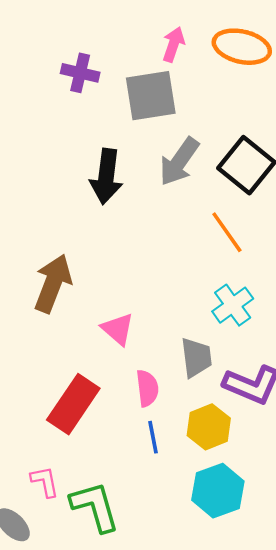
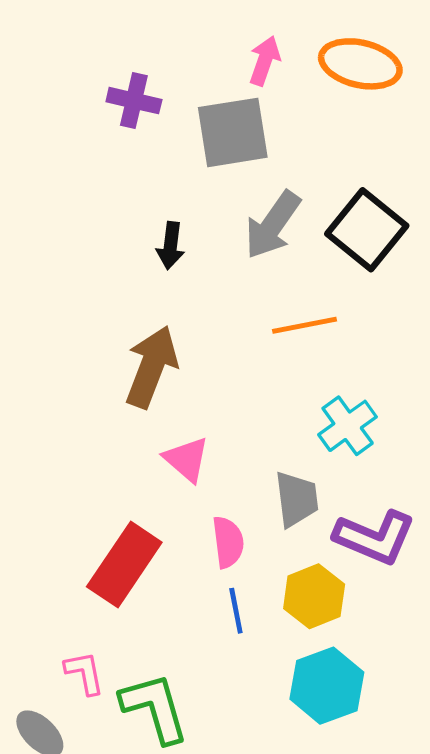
black arrow: (106, 176) -> (171, 246), size x0.6
orange line: (227, 232) -> (304, 325), moved, turned -66
brown arrow: (53, 283) -> (151, 367), moved

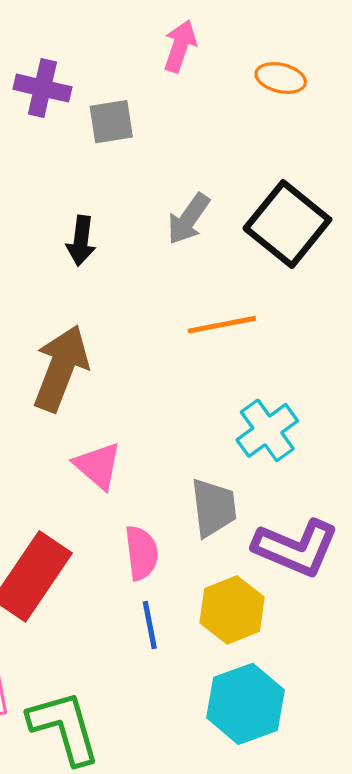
orange ellipse: (360, 64) -> (281, 78), moved, size x0.6
gray square: (233, 132) -> (111, 122), moved, size x0.6
gray arrow: (273, 225) -> (188, 219), size x0.7

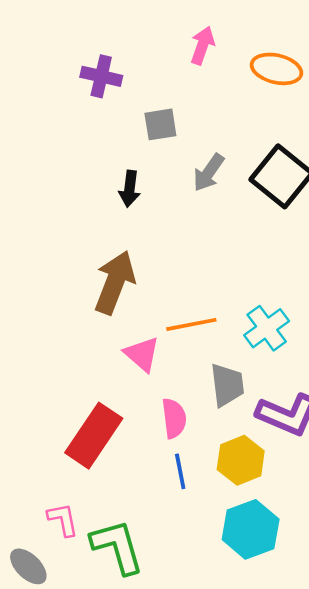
orange ellipse: (281, 78) -> (276, 69), size x1.4
gray square: (111, 122) -> (160, 124), moved
orange line: (222, 325) -> (191, 324), moved

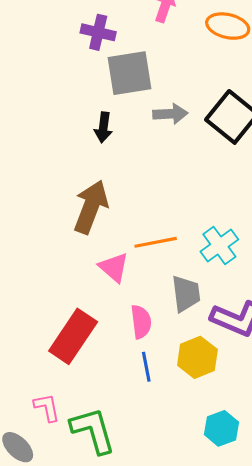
purple cross: (101, 76) -> (98, 32), moved
gray square: (160, 124) -> (129, 73), size x1.6
gray arrow: (209, 173) -> (170, 114), turned -128
cyan hexagon: (251, 529) -> (221, 428), moved, size x0.7

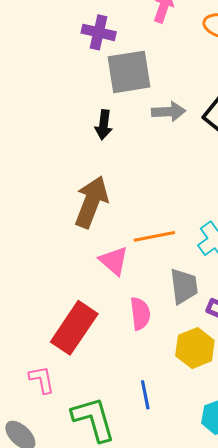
blue line: (146, 367) -> (145, 395), moved
pink L-shape: (47, 407) -> (42, 380), moved

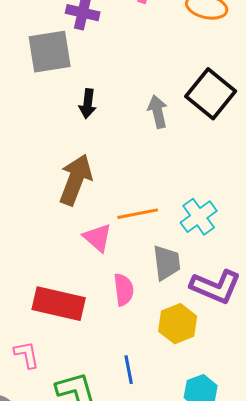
gray square: (129, 72) -> (50, 52), moved
gray arrow: (169, 112) -> (158, 112), moved, turned -100
red rectangle: (74, 328) -> (59, 304), turned 69

